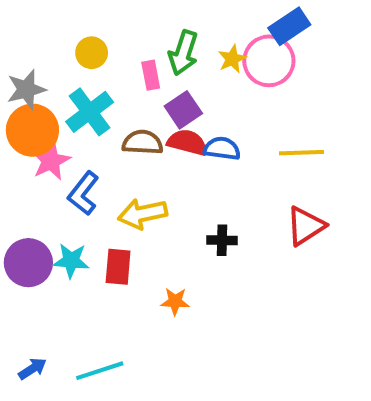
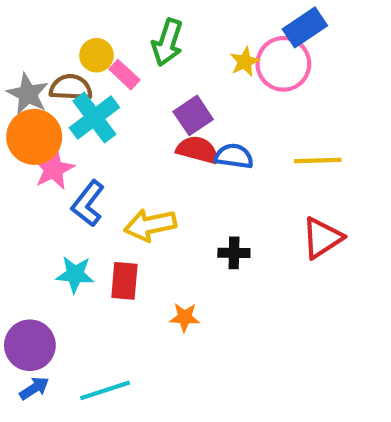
green arrow: (183, 53) -> (167, 42), moved
pink rectangle: (151, 75) -> (124, 75), moved, turned -36
gray star: (26, 89) -> (28, 94), turned -30
brown semicircle: (143, 142) -> (71, 87), moved
purple circle: (28, 263) -> (30, 345), moved

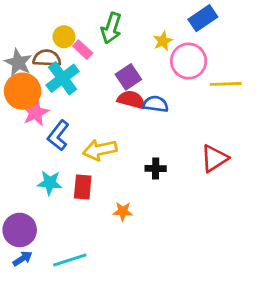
pink circle: (283, 64) -> (189, 61), moved
yellow line: (318, 161) -> (226, 84), moved

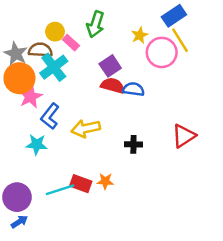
yellow line: (226, 84) -> (180, 40), moved, turned 60
cyan star: (50, 183) -> (37, 144), moved
red rectangle: (83, 187) -> (81, 184), moved, turned -75
cyan line: (70, 260) -> (60, 190), moved

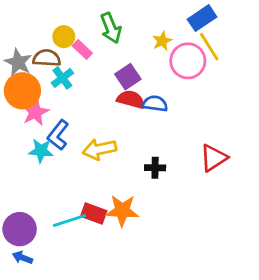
green arrow: (95, 24) -> (111, 28), turned -40
cyan cross: (54, 67) -> (62, 78), size x0.7
cyan star: (37, 144) -> (41, 151), moved
orange star: (105, 181) -> (122, 211), size x1.6
blue arrow: (19, 222) -> (22, 258), turned -126

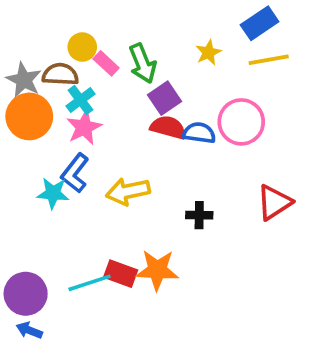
green arrow: (111, 28) -> (143, 63), moved
yellow line: (209, 47) -> (269, 60), turned -68
pink circle: (188, 61) -> (241, 122), moved
pink star: (35, 112) -> (84, 127), moved

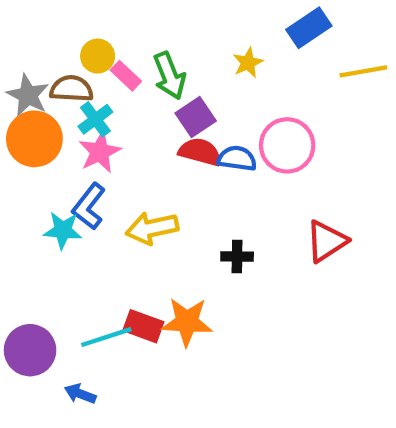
yellow line: (269, 60) -> (363, 71), moved
blue arrow: (29, 330) -> (80, 394), moved

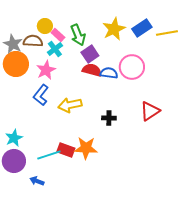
blue rectangle: (309, 28) -> (142, 28), moved
yellow star: (248, 63) -> (114, 29), size x1.6
cyan cross: (95, 119) -> (55, 49), moved
cyan star: (63, 230) -> (14, 138), moved, turned -30

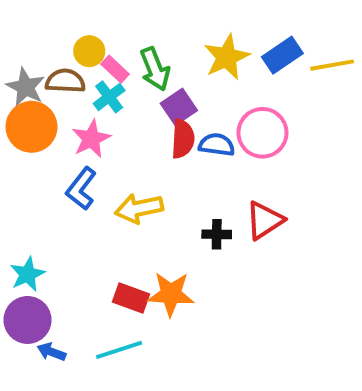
red semicircle: (92, 70) -> (183, 139), turned 78
red triangle: (150, 111) -> (264, 220), moved
cyan line: (49, 155) -> (119, 350), moved
blue arrow: (37, 181) -> (51, 352), moved

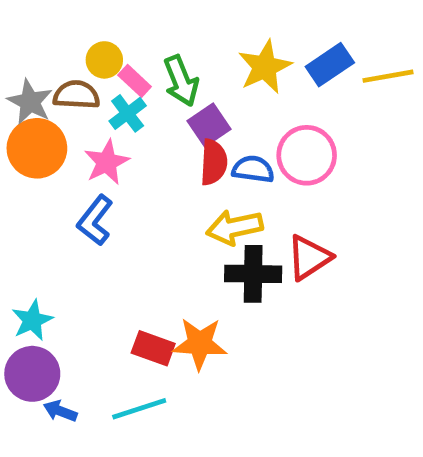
yellow arrow: (139, 208) -> (235, 227), moved
black cross: (217, 234) -> (253, 274), size x1.6

